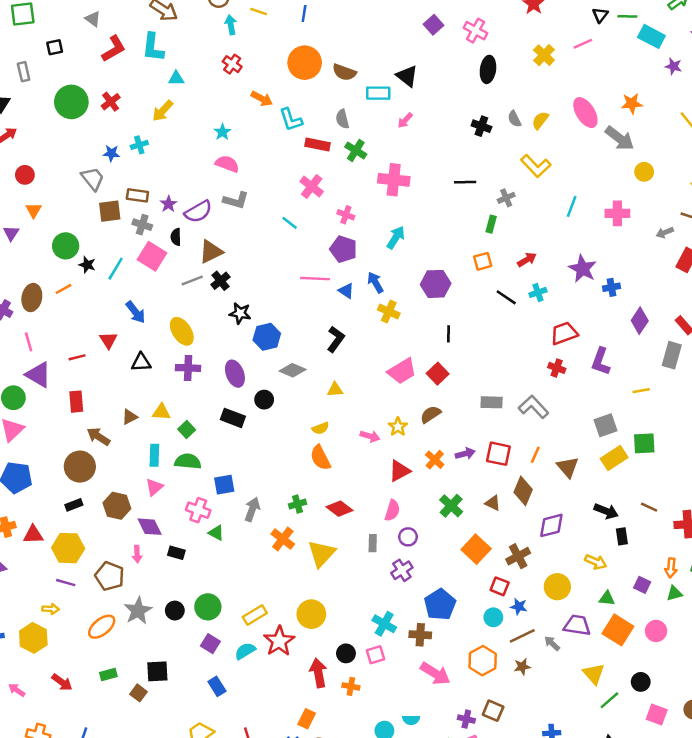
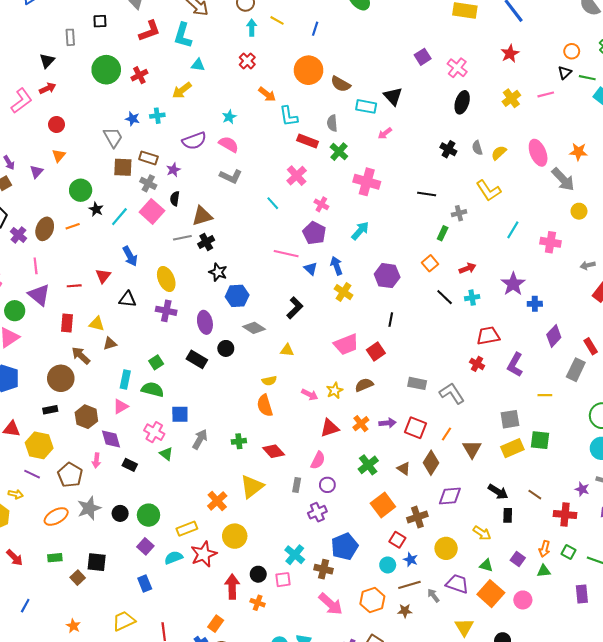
purple semicircle: (198, 212) -> (194, 141), moved
orange square: (483, 261) -> (430, 263), turned -35
yellow triangle: (161, 412) -> (97, 324), moved
orange cross: (283, 539) -> (217, 501), moved

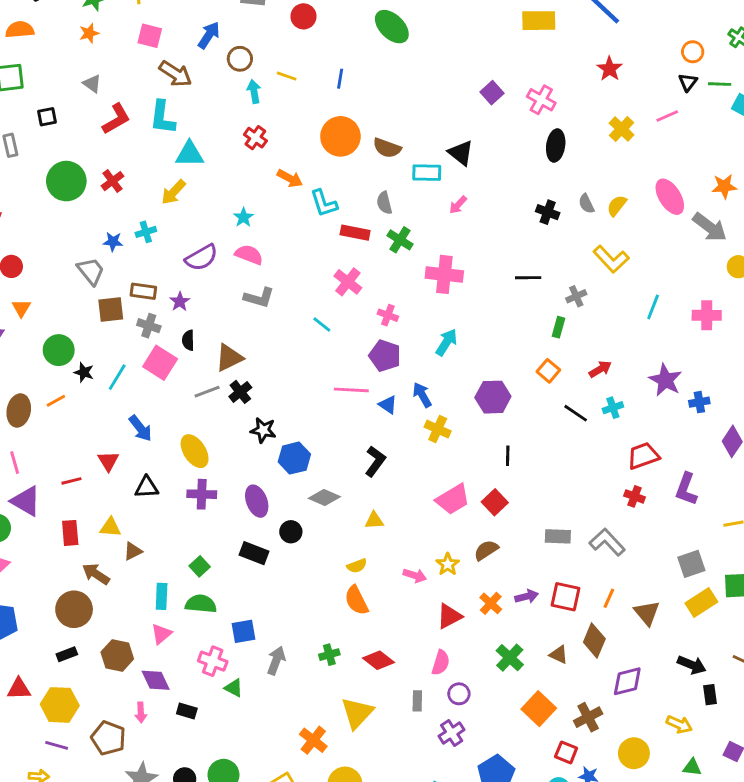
cyan triangle: (198, 65) -> (190, 154), size x1.5

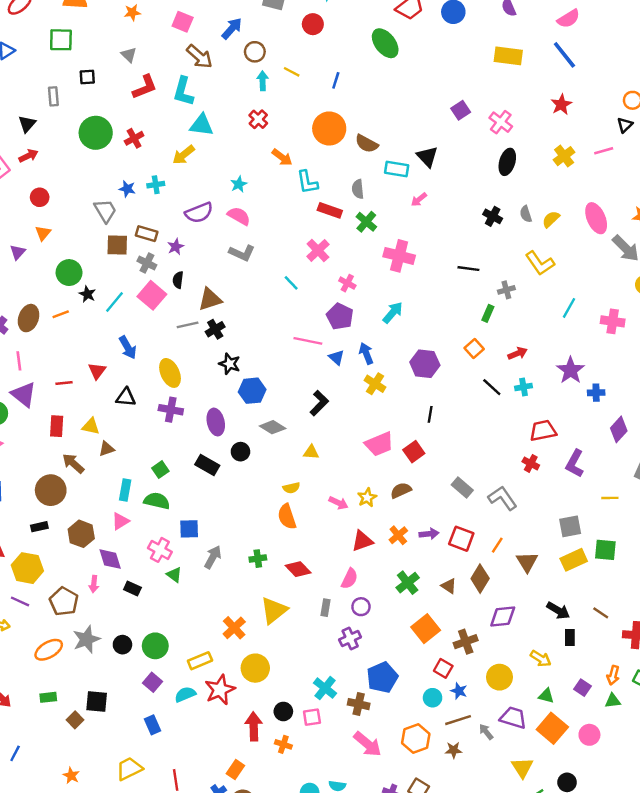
gray rectangle: (558, 536) -> (462, 487), turned 30

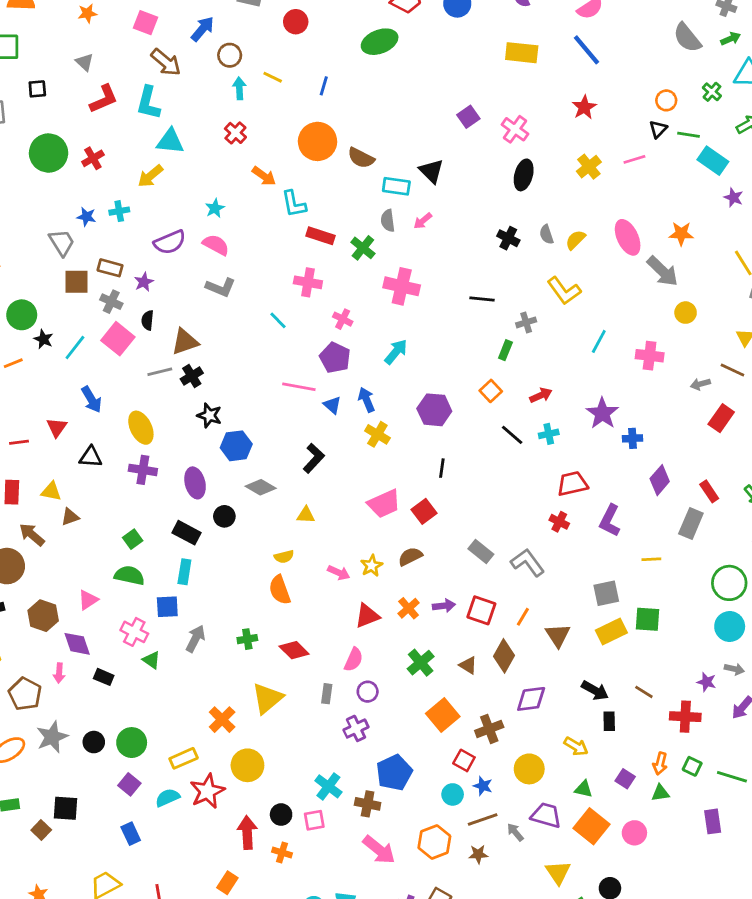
green ellipse: (385, 43) -> (380, 42), turned -72
gray semicircle: (358, 189) -> (388, 221), moved
pink cross: (318, 250) -> (308, 282), turned -35
cyan rectangle: (125, 490) -> (184, 572), moved

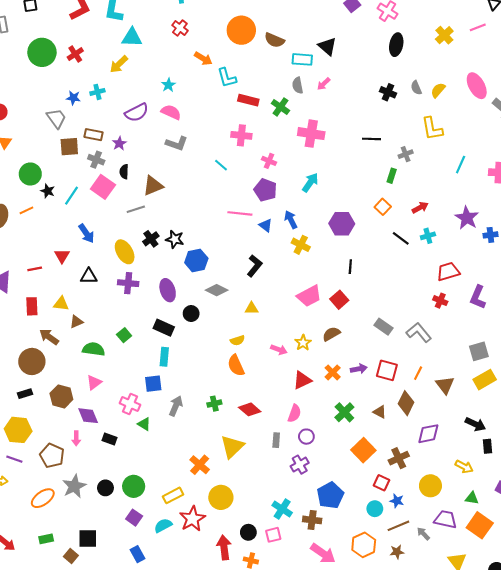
yellow L-shape: (564, 291) -> (432, 129), turned 30
black cross: (192, 376) -> (151, 239), moved
green semicircle: (129, 575) -> (94, 349), moved

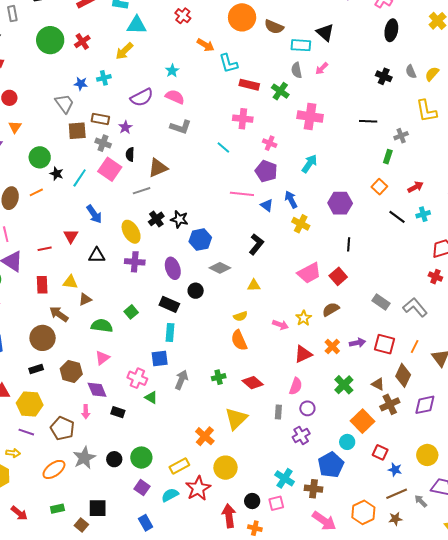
brown cross: (399, 458) -> (390, 404), moved
cyan circle: (375, 509) -> (347, 442), moved

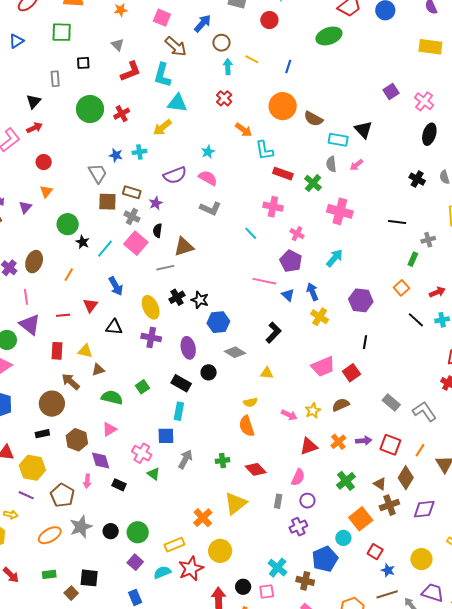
orange line: (36, 192) -> (69, 275), moved, turned -40

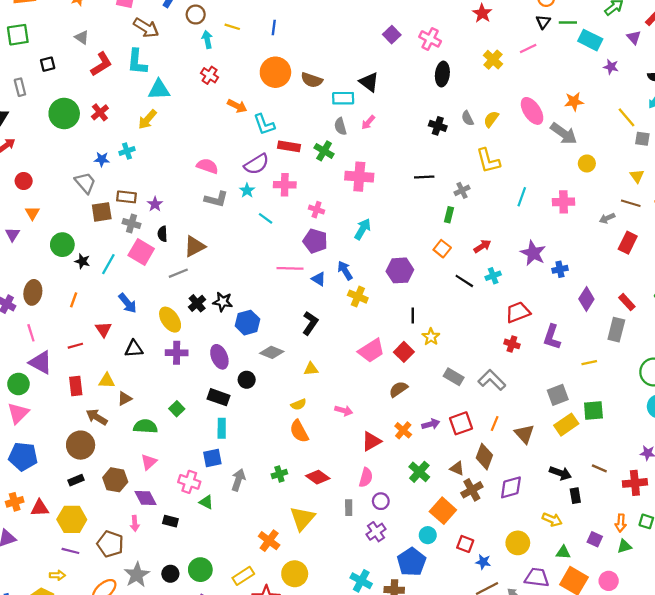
cyan star: (208, 152) -> (247, 190), moved
purple semicircle: (175, 175) -> (257, 164), moved
yellow star: (313, 411) -> (431, 337), moved
red square: (390, 445) -> (461, 423), turned -30

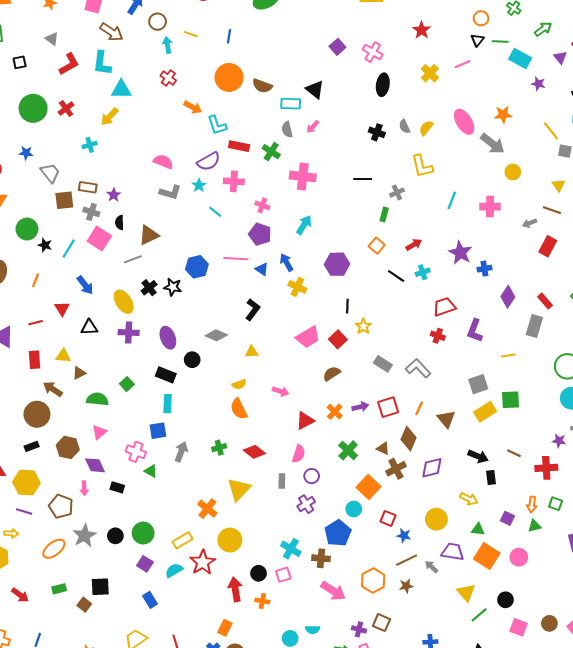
blue star: (102, 159) -> (26, 153), moved
blue hexagon: (248, 323) -> (197, 267), moved

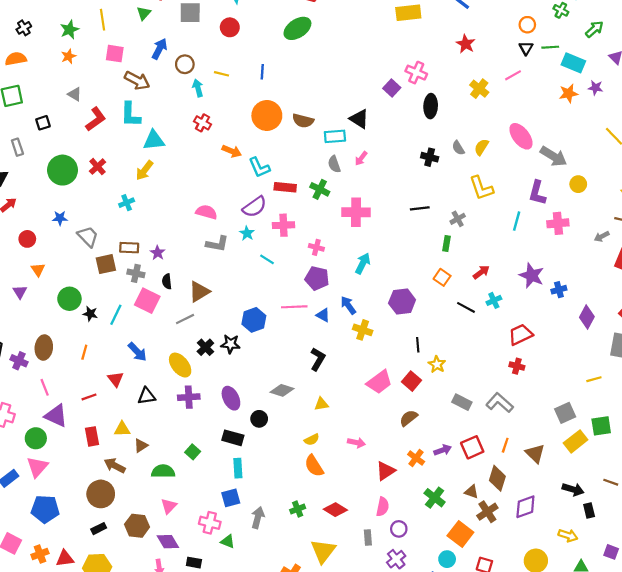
purple square: (337, 47) -> (392, 88), moved
orange star: (503, 115) -> (569, 93), moved
purple L-shape: (475, 331) -> (537, 193), moved

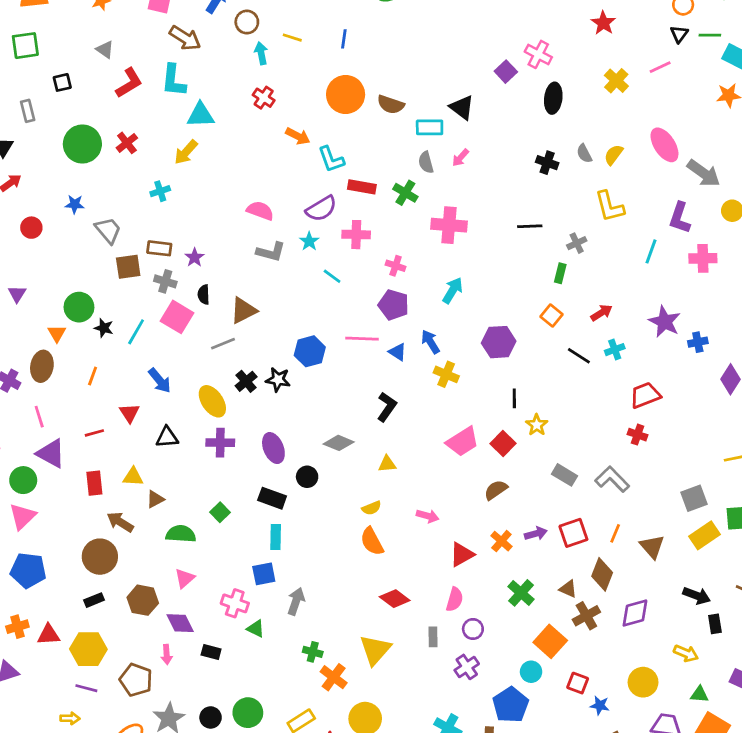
orange triangle: (38, 270) -> (57, 333), moved
green cross: (298, 509) -> (313, 652), moved, turned 32

